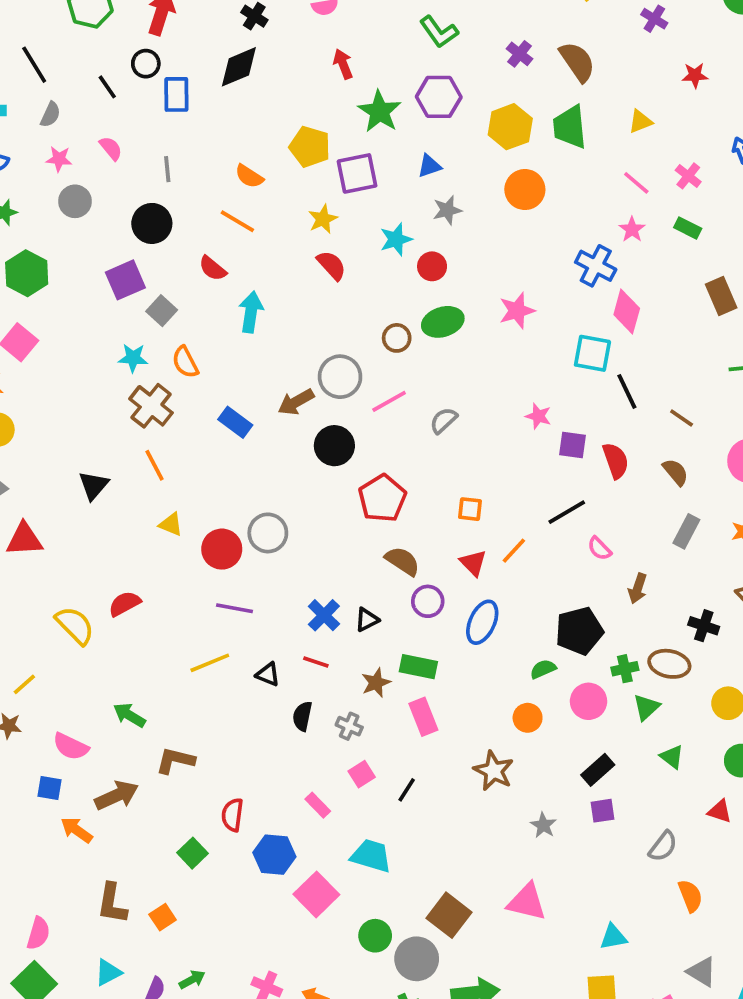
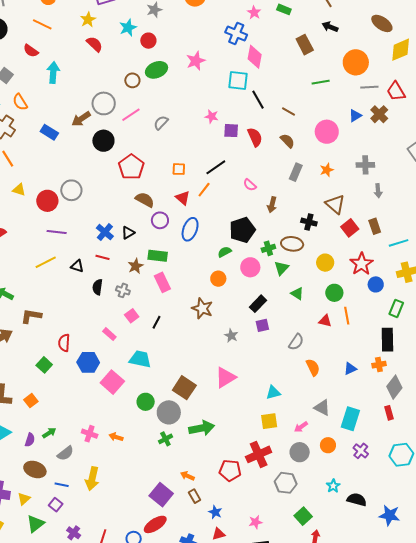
black line: (567, 512) -> (216, 167), moved
pink triangle: (527, 902) -> (225, 377), turned -40

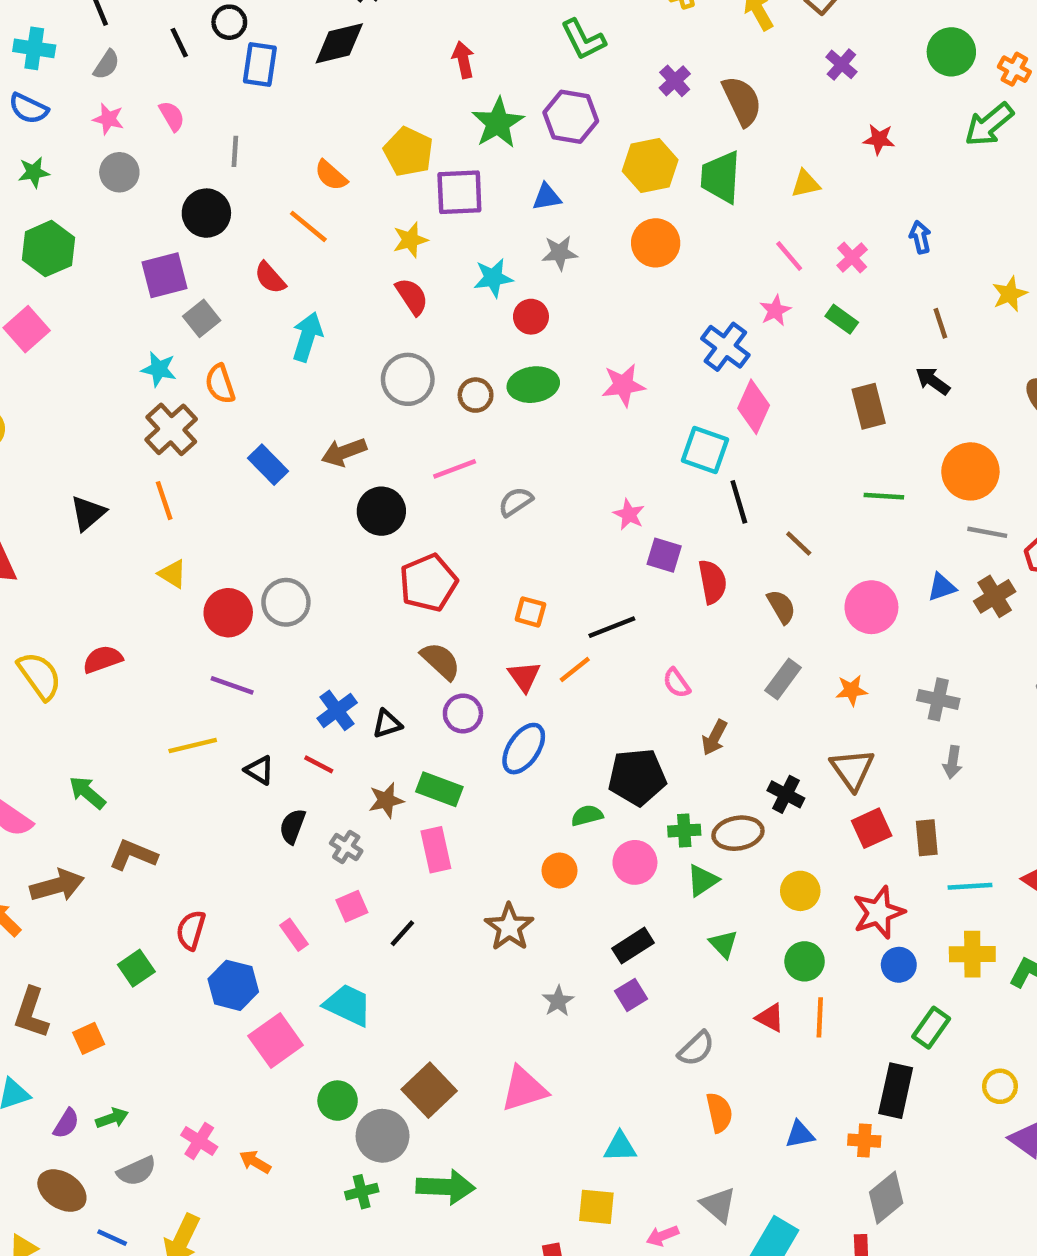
gray circle: (104, 103) -> (408, 379), moved
brown ellipse: (292, 244) -> (738, 833), turned -30
purple square: (262, 325) -> (631, 995), turned -32

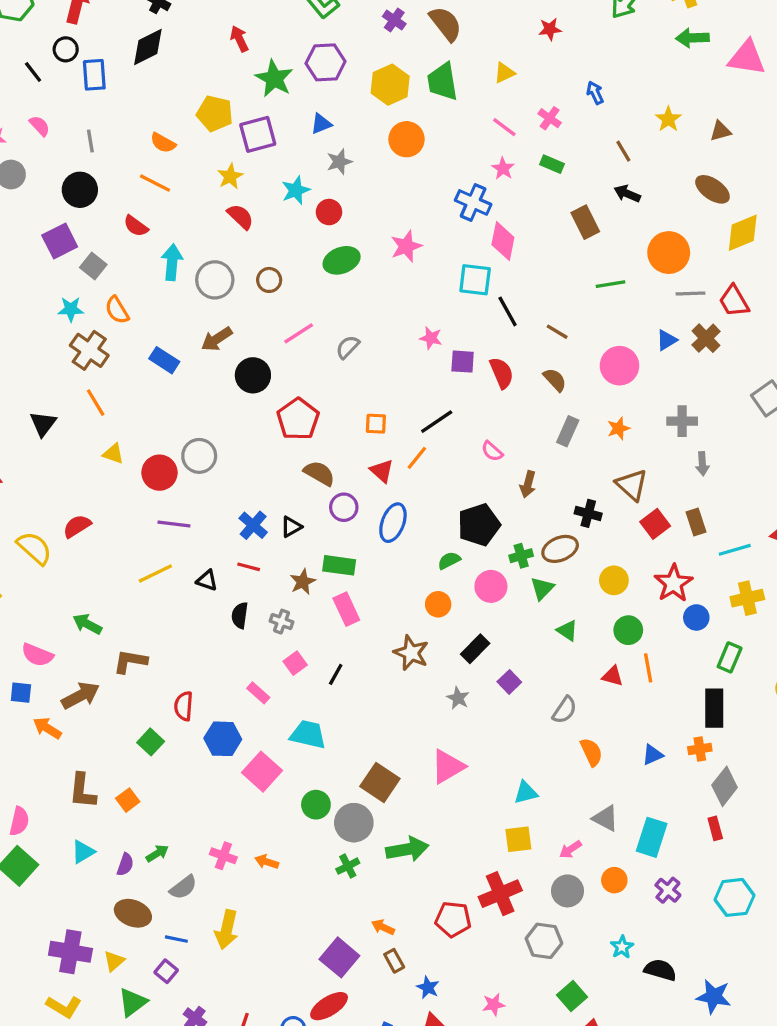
gray circle: (408, 379) -> (215, 280), moved
brown circle: (476, 395) -> (269, 280), moved
black rectangle: (633, 946) -> (475, 649), moved

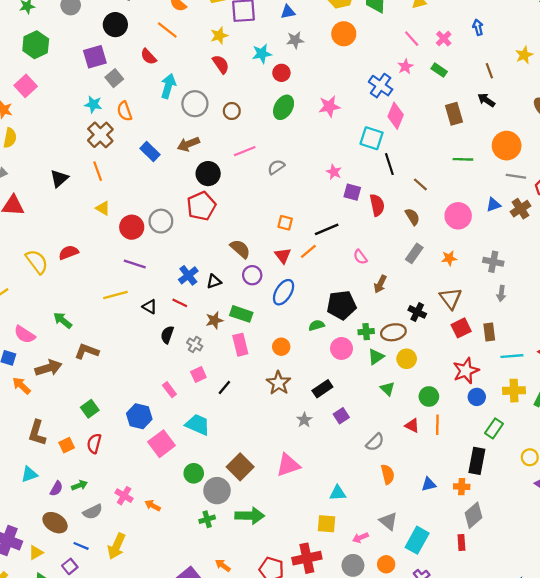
green ellipse: (342, 260) -> (284, 107), turned -50
red pentagon: (298, 419) -> (201, 206), moved
yellow circle: (614, 580) -> (407, 359), moved
orange circle: (438, 604) -> (281, 347), moved
red semicircle: (184, 706) -> (94, 443), moved

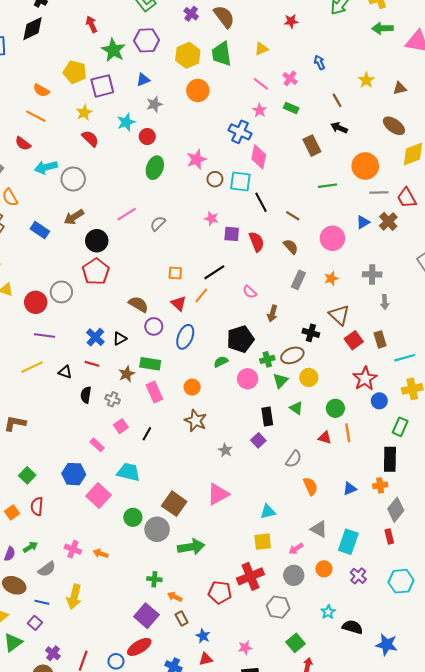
cyan arrow: (168, 86) -> (46, 167), turned -110
brown circle: (232, 111) -> (215, 179), moved
black rectangle: (322, 389) -> (267, 416), moved, turned -54
green cross: (207, 519) -> (154, 579), moved, turned 32

